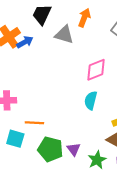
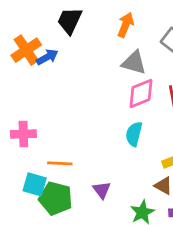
gray triangle: (64, 35) -> (134, 63), moved
green pentagon: (50, 149) -> (56, 198), moved
purple triangle: (74, 149) -> (102, 190), moved

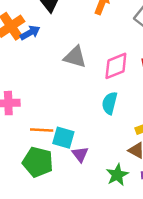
gray triangle: (134, 63) -> (75, 57), moved
cyan square: (35, 184) -> (63, 138), moved

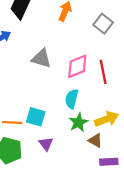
cyan square: (63, 138) -> (36, 117), moved
green star: (117, 175) -> (78, 122), moved

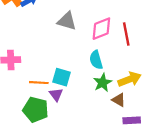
cyan semicircle: (72, 99) -> (96, 60), turned -30
purple triangle: (46, 144) -> (56, 94), moved

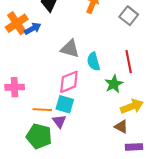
pink diamond: (101, 29) -> (69, 82), moved
cyan semicircle: (96, 60) -> (93, 62), moved
green star: (103, 83) -> (114, 84), moved

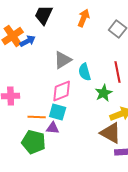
gray triangle: (70, 49) -> (63, 60), turned -48
purple triangle: (59, 121) -> (53, 128), turned -48
brown triangle: (121, 127) -> (111, 133), size x1.6

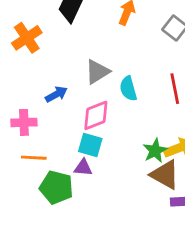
blue arrow: (28, 41) -> (56, 94), moved
green star: (104, 93) -> (155, 151), moved
orange line: (37, 117) -> (34, 158), moved

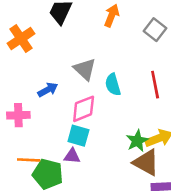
gray triangle: (97, 72) -> (85, 69), turned -45
orange line: (34, 158) -> (29, 160), moved

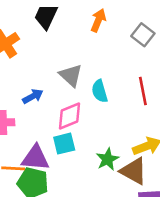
cyan square: (78, 136) -> (64, 144), turned -30
green star: (137, 141) -> (107, 159), moved
purple triangle: (72, 156) -> (35, 158), moved, size x1.6

